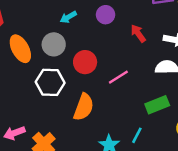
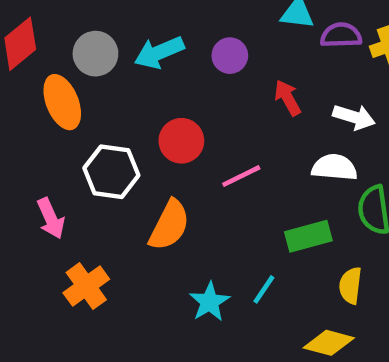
cyan arrow: (68, 17) -> (159, 52), size x1.5
gray circle: (54, 44) -> (95, 54), moved
pink arrow: (14, 133) -> (51, 218), moved, turned -100

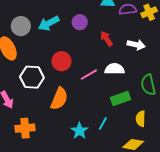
white semicircle: (334, 167) -> (115, 69), moved
orange cross: (86, 286) -> (25, 128), turned 36

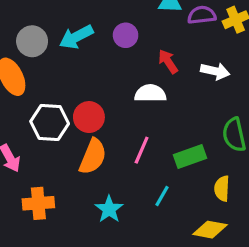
red circle: (61, 61) -> (89, 117), moved
white semicircle: (115, 69) -> (150, 93), moved
pink line: (89, 75) -> (142, 150), moved, turned -36
cyan star: (79, 131) -> (109, 209), moved

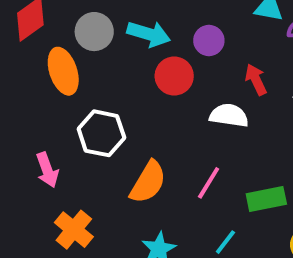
cyan arrow: (76, 37) -> (149, 34), turned -144
red circle: (89, 117) -> (174, 76), moved
orange cross: (38, 203) -> (74, 230), turned 36

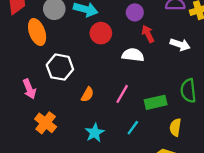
purple circle: (209, 40) -> (135, 12), moved
orange semicircle: (148, 182) -> (87, 94), size x0.6

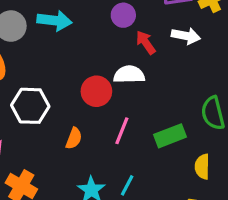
red circle: (101, 33) -> (96, 91), moved
white arrow: (180, 45) -> (186, 36), moved
cyan line: (133, 128) -> (127, 185), moved

